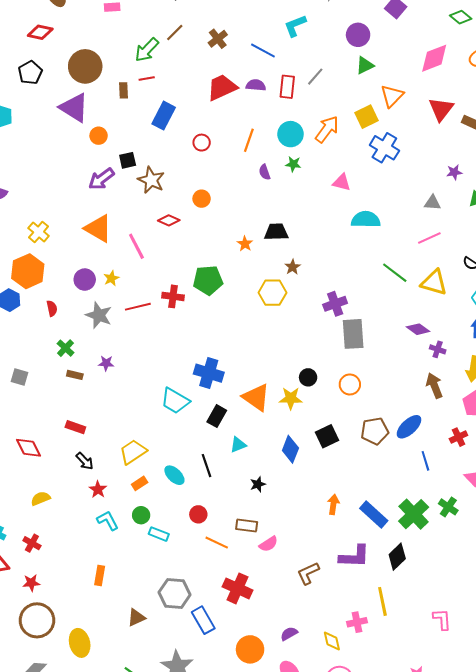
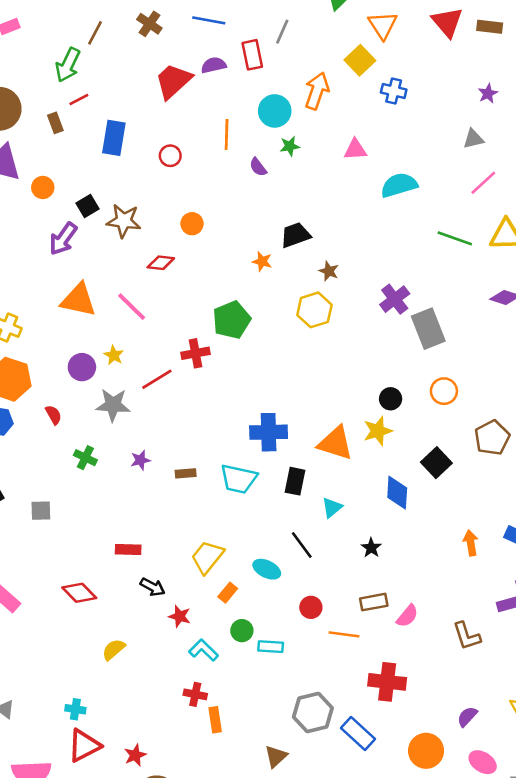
blue cross: (384, 148) -> (394, 91), size x0.7
brown rectangle: (75, 375) -> (186, 473), moved
red cross: (32, 543) -> (195, 694), moved
brown L-shape: (308, 573) -> (467, 636), turned -65

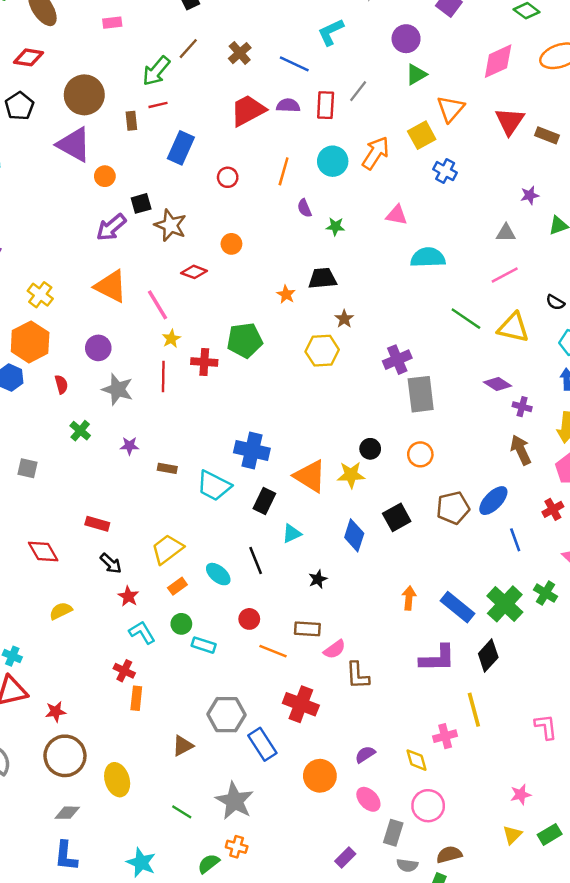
green star: (290, 146) -> (335, 226), moved
yellow star: (114, 355) -> (171, 339), moved
red line: (157, 379) -> (163, 376), turned -72
brown L-shape: (467, 636) -> (358, 675), moved

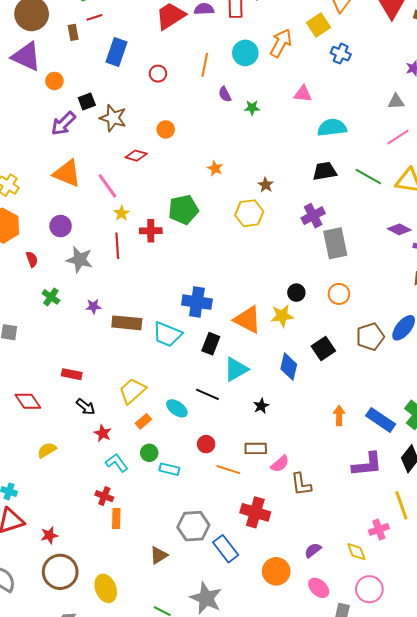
black trapezoid: (322, 278) -> (325, 171), moved
brown rectangle: (167, 468) -> (127, 323), size x1.8
cyan triangle: (292, 534) -> (236, 369), size x1.5
black line: (256, 560) -> (207, 394), turned -40

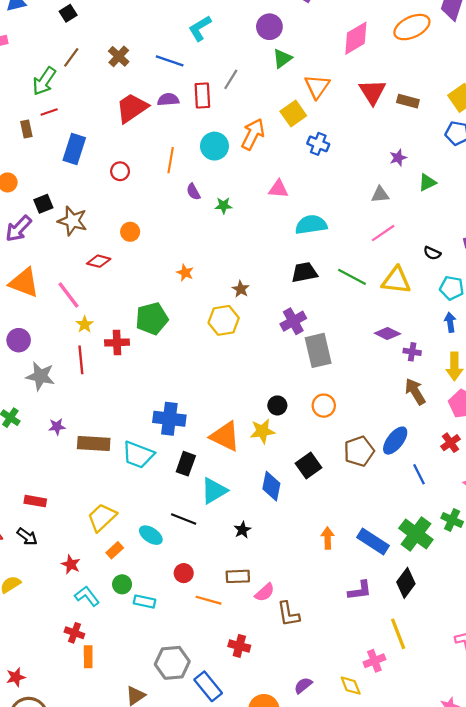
black arrow: (86, 407) -> (27, 537), moved
purple L-shape: (367, 464) -> (360, 590), size x0.7
red cross: (255, 512) -> (239, 646), size x0.7

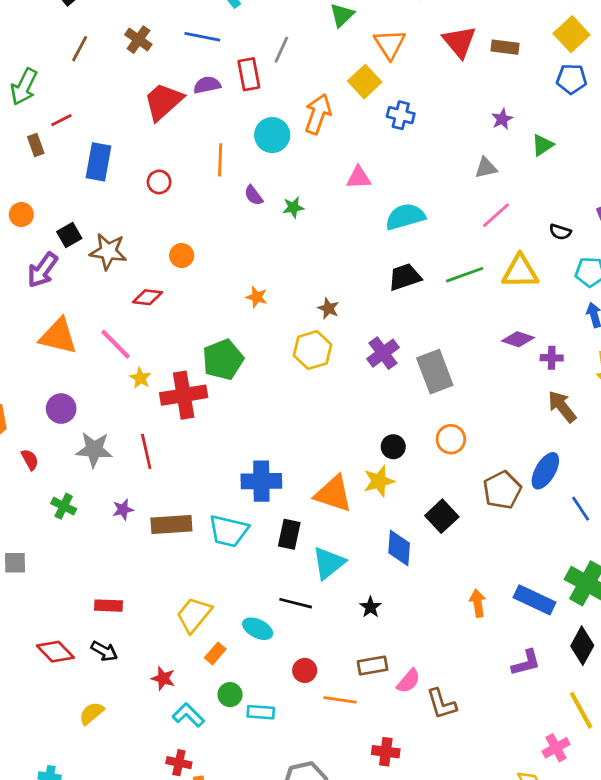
green arrow: (44, 81) -> (24, 87), moved
green line: (352, 277) -> (465, 275), turned -40
purple cross: (293, 321) -> (383, 353), moved
red cross: (117, 343) -> (184, 395), size x1.5
red line: (81, 360) -> (146, 451), moved

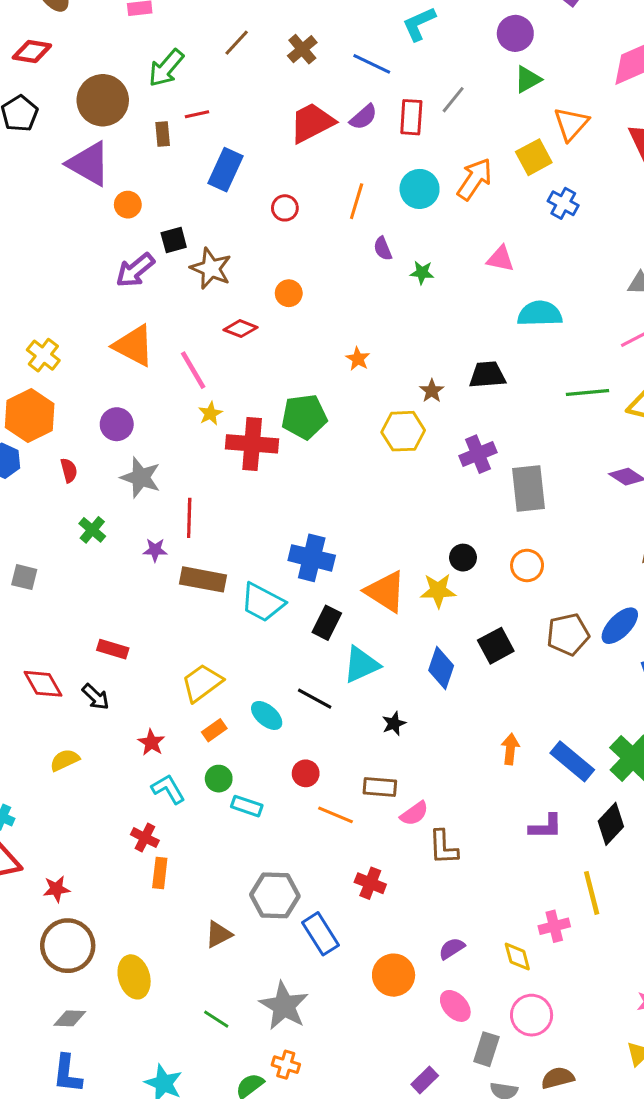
purple semicircle: (207, 85) -> (363, 117), turned 136
black trapezoid: (405, 277) -> (487, 375), moved
red line: (146, 451) -> (189, 518), moved

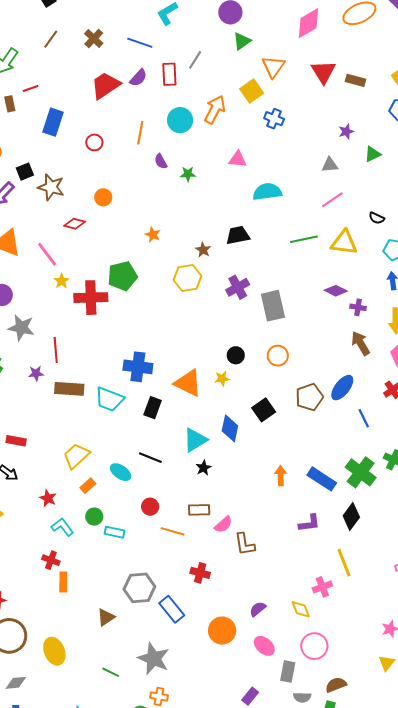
yellow star: (438, 591) -> (222, 379), size x0.7
cyan triangle: (361, 665) -> (195, 440), moved

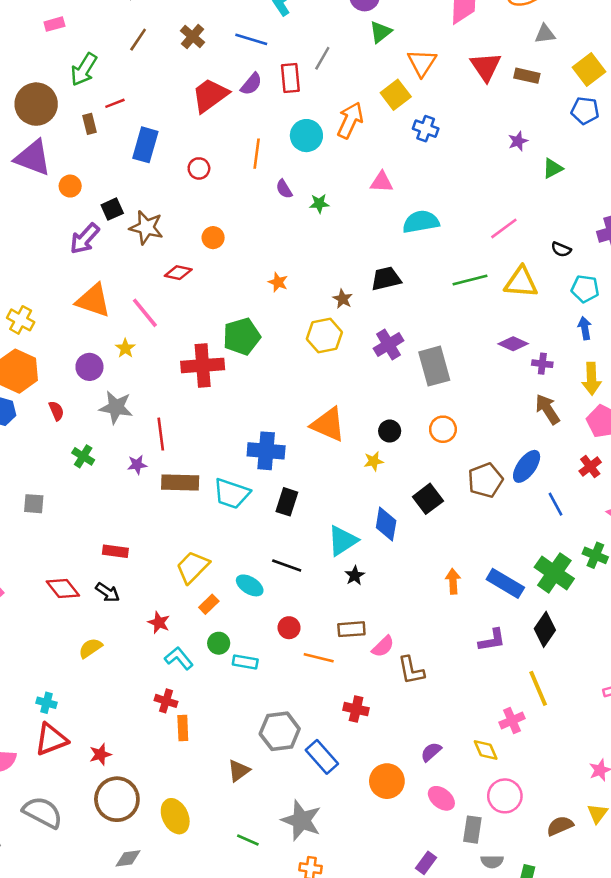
gray triangle: (330, 165) -> (545, 34), moved
yellow star: (62, 281) -> (125, 348), moved
orange triangle: (188, 383) -> (328, 424), moved
brown semicircle: (336, 685) -> (560, 826), moved

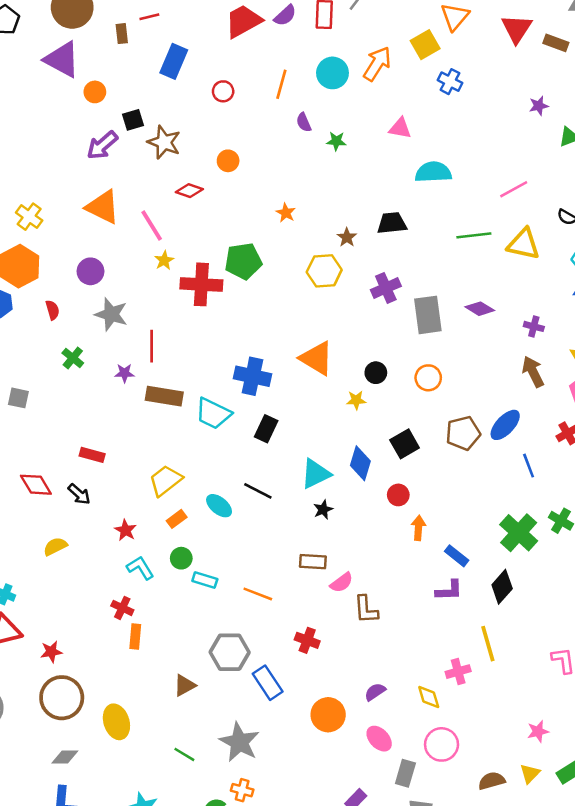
purple diamond: (513, 344) -> (480, 309), moved
yellow star: (125, 348) -> (164, 260), moved
blue rectangle: (505, 583) -> (457, 556), moved, size x0.7
red circle: (289, 628) -> (398, 495), moved
orange line: (319, 658) -> (258, 594), moved

